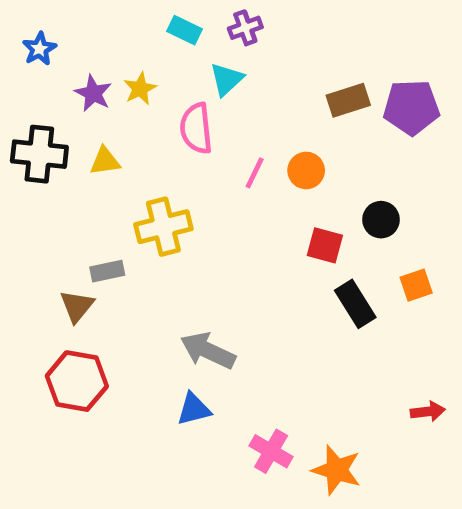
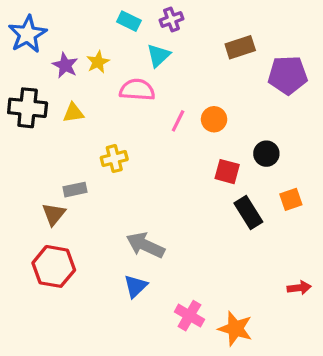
blue star: (39, 49) -> (28, 34), size x1.6
brown rectangle: (348, 100) -> (240, 47), moved
pink semicircle: (196, 128) -> (137, 90), turned 100
yellow cross: (163, 227) -> (114, 159), size x0.7
blue triangle: (194, 409) -> (136, 286), turned -30

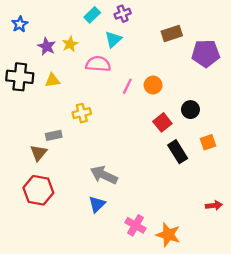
cyan rectangle: (129, 21) -> (92, 15), turned -70
blue star: (28, 34) -> (20, 24), size x0.6
red square: (227, 172) -> (162, 122), turned 36

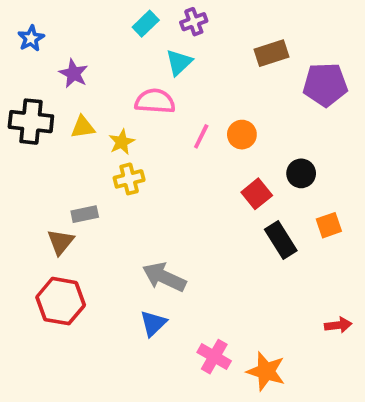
yellow star: (70, 44) -> (122, 142), moved

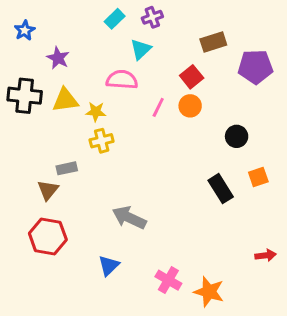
yellow triangle: (83, 127) -> (65, 100), size x1.4
yellow star: (122, 142) -> (96, 112), turned 30
red square: (257, 194) -> (192, 77), moved
blue triangle: (153, 323) -> (109, 266), moved

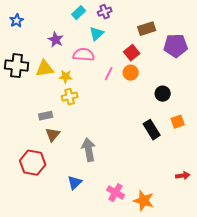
purple star: (58, 58) -> (56, 40), moved
brown triangle: (48, 190) -> (53, 135), moved
gray arrow: (129, 218) -> (89, 150), turned 55

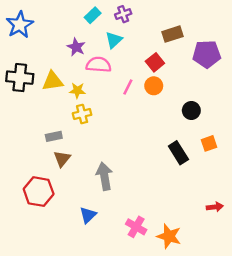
blue star: (17, 21) -> (20, 25), size x1.6
purple star: (56, 40) -> (76, 47), moved

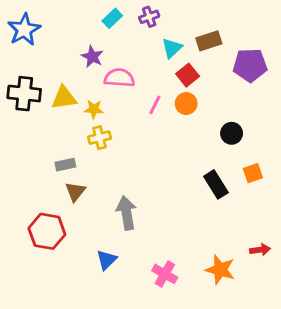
cyan triangle: (114, 40) -> (172, 48), moved
orange star: (169, 236) -> (220, 270), moved

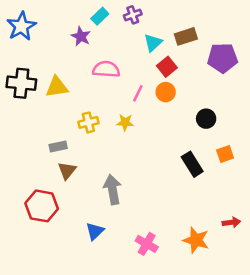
purple star: (92, 57) -> (81, 36), moved
yellow star: (94, 109) -> (125, 122), moved

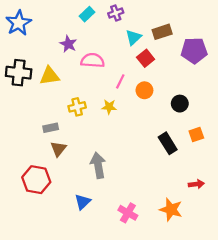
purple star: (81, 36) -> (68, 44), moved
orange circle: (166, 92) -> (144, 90), moved
red arrow: (231, 222) -> (196, 184), moved

